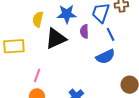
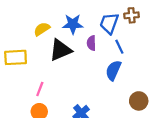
yellow semicircle: (38, 19) -> (42, 29), turned 42
blue semicircle: (105, 57) -> (113, 70), turned 138

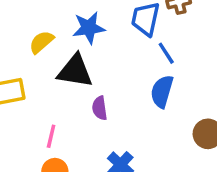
purple semicircle: (91, 43) -> (100, 108), moved
black triangle: (60, 50) -> (75, 71), turned 40

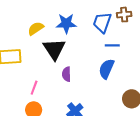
blue line: (166, 53) -> (112, 45), turned -64
black triangle: (75, 71) -> (54, 49), turned 40

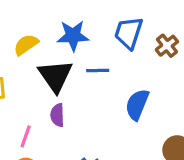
brown cross: (124, 15) -> (167, 46), moved, turned -32
blue line: (112, 45) -> (98, 70), moved
purple semicircle: (66, 74) -> (57, 115), moved

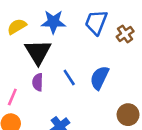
blue line: (98, 70) -> (69, 77), moved, turned 54

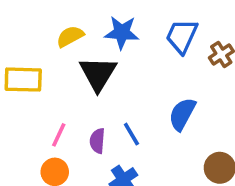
blue line: (69, 77) -> (131, 134), moved
purple semicircle: (38, 82) -> (97, 141), moved

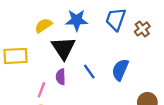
blue line: (131, 134) -> (89, 72), moved
purple semicircle: (97, 141) -> (61, 77), moved

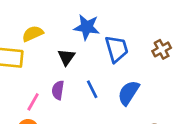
blue trapezoid: (116, 19) -> (117, 49), moved, turned 135
yellow semicircle: (43, 25) -> (33, 34), moved
black triangle: (63, 48) -> (66, 57), size x0.6

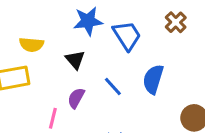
yellow semicircle: (33, 34) -> (32, 45), turned -135
purple semicircle: (58, 90) -> (76, 98), turned 36

